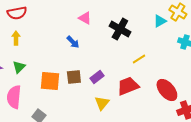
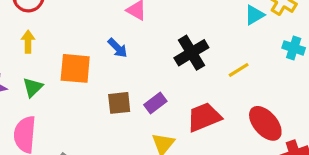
black cross: (120, 29) -> (191, 53), moved, turned 30
yellow line: (139, 59) -> (239, 70), moved
orange square: (50, 81) -> (75, 68), moved

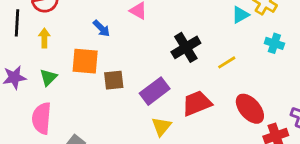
blue arrow: (118, 48) -> (101, 28), moved
brown square: (119, 103) -> (114, 80), moved
purple rectangle: (155, 103) -> (155, 91), size x1.5

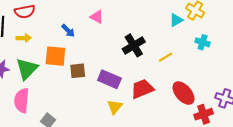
yellow arrow: (44, 38) -> (24, 38), turned 88
green triangle: (48, 77) -> (27, 69), size x1.6
purple rectangle: (155, 91) -> (109, 79), turned 60

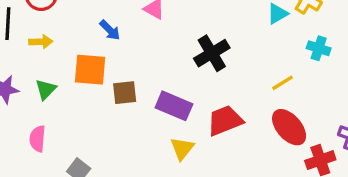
yellow line: (165, 57) -> (282, 83), moved
green triangle: (27, 69) -> (46, 89), size x0.6
pink semicircle: (22, 100) -> (37, 139), size x0.7

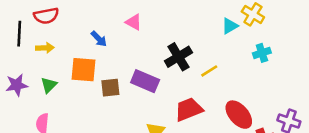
cyan cross: (319, 48) -> (262, 53), turned -36
yellow line: (282, 83) -> (209, 71), moved
purple rectangle: (174, 106) -> (145, 81), moved

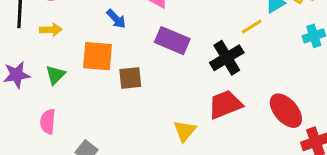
black cross: (178, 57) -> (227, 58), moved
yellow line: (209, 71) -> (252, 27), moved
purple rectangle: (145, 81) -> (172, 41), moved

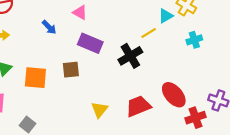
orange square: (97, 56) -> (35, 78), moved
brown square: (130, 78) -> (71, 70), moved
red trapezoid: (225, 104) -> (138, 106), moved

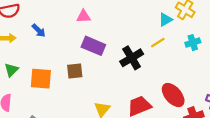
pink triangle: (80, 12) -> (83, 16), turned -32
blue arrow: (49, 27) -> (39, 31), moved
yellow line: (149, 33) -> (158, 43), moved

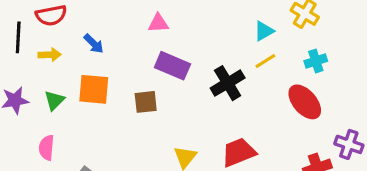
cyan triangle: (165, 20) -> (264, 31), moved
orange square: (41, 79) -> (94, 89), moved
red ellipse: (173, 95) -> (305, 102), moved

